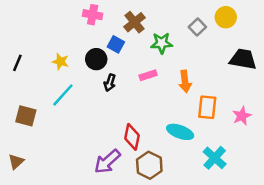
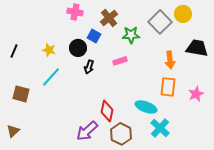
gray square: (197, 27) -> (160, 22), size x1.6
orange arrow: (185, 81) -> (170, 60), moved
cyan cross: (215, 158) -> (160, 128), moved

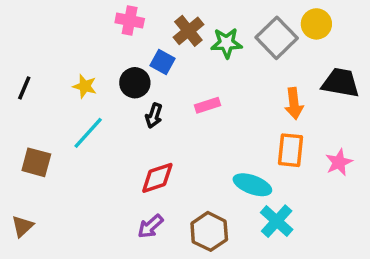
green star: (131, 35) -> (226, 43), moved
red diamond: (107, 111) -> (157, 178), moved, turned 60
purple arrow: (87, 131) -> (150, 226), size x0.7

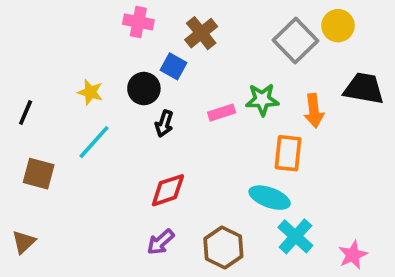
green star: (226, 43) -> (262, 100), moved
black line: (24, 88) -> (26, 113), moved
orange rectangle: (290, 150) -> (288, 153), moved
pink star: (339, 162) -> (353, 255), moved

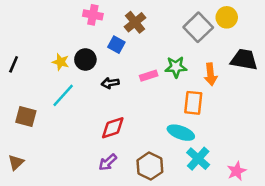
black circle: (144, 89) -> (85, 59), moved
black line: (26, 113) -> (14, 64), moved
black arrow: (164, 124) -> (110, 83), turned 63

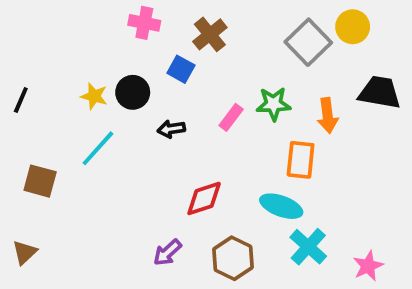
pink rectangle: (149, 76) -> (231, 117), turned -35
red diamond: (113, 128) -> (204, 198), moved

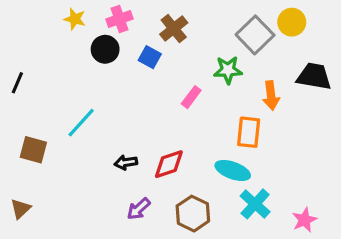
pink cross: (144, 23) -> (119, 19), turned -30
black circle: (133, 92) -> (105, 49), moved
yellow star: (94, 96) -> (75, 19), moved
green star: (274, 104) -> (228, 70), moved
black arrow: (171, 129) -> (126, 163), moved

